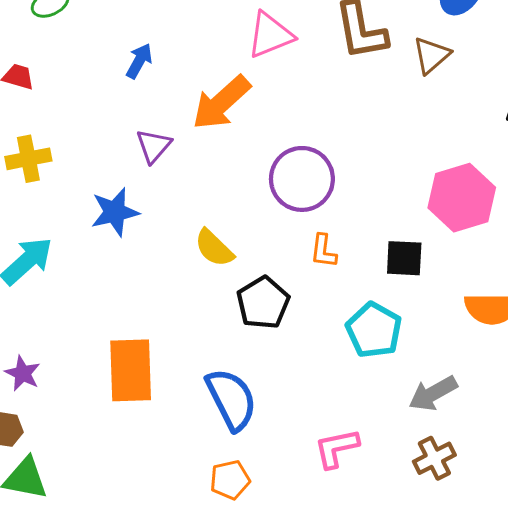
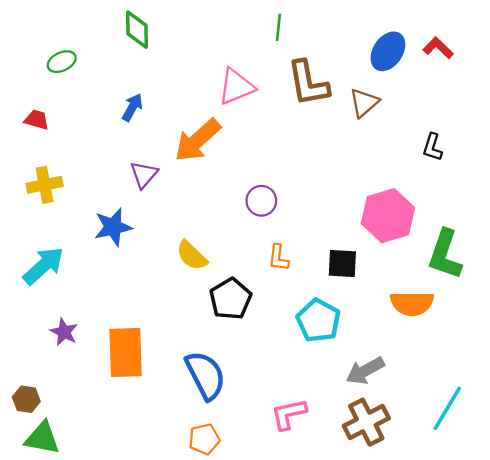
purple circle: (302, 179) -> (261, 201), size x0.6
purple star: (23, 373) -> (64, 332), moved
brown cross: (434, 458) -> (366, 422), size x1.4

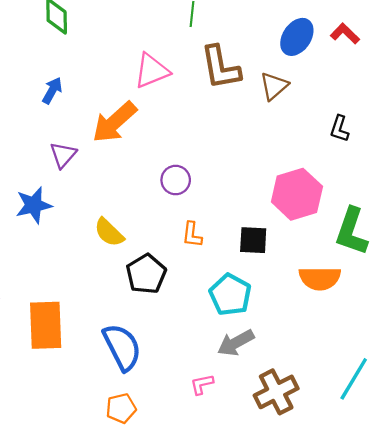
gray arrow: (365, 371) -> (236, 343), moved
pink L-shape: (289, 414) -> (202, 384), size x0.7

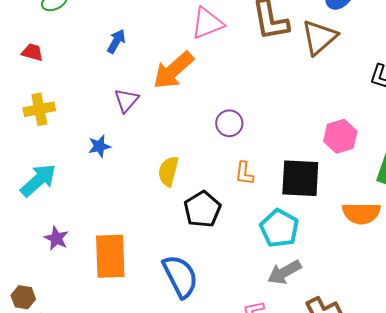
brown triangle: (274, 86) -> (319, 37), size x1.4
pink hexagon: (297, 194) -> (340, 136), size x0.7
blue star: (34, 205) -> (99, 146), size x0.7
yellow semicircle: (109, 232) -> (168, 171), turned 60
black square: (253, 240) -> (300, 178), size x1.5

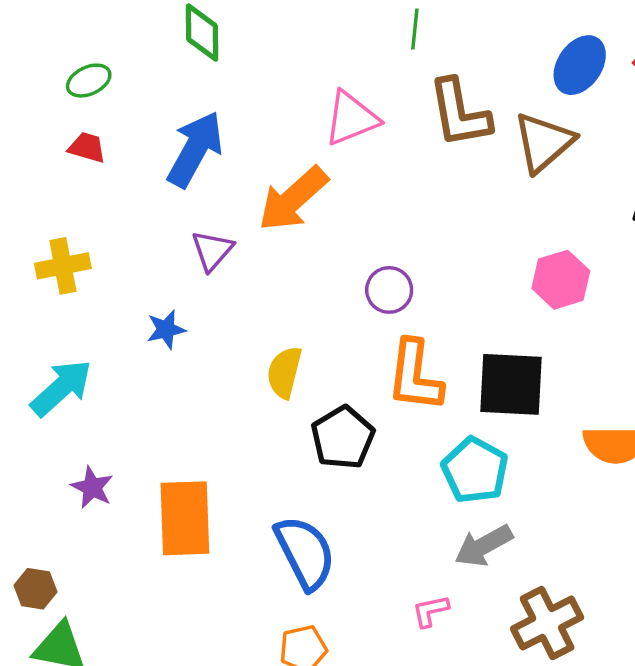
blue arrow: (116, 41) -> (195, 149), size x1.8
red trapezoid: (32, 52) -> (87, 147), moved
pink hexagon: (340, 136) -> (561, 280), moved
orange L-shape: (244, 173) -> (415, 376), size x1.8

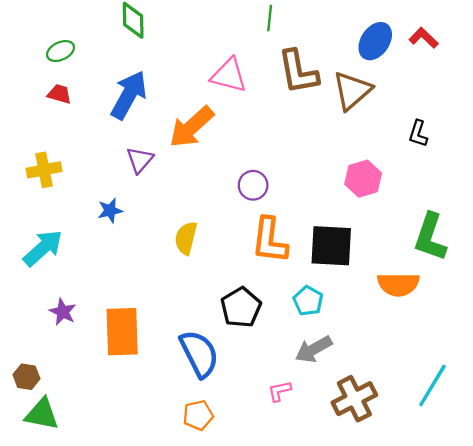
pink triangle: (351, 118) -> (229, 75), turned 36
black pentagon: (343, 438) -> (241, 307), moved
cyan pentagon: (475, 470) -> (308, 301), size x0.7

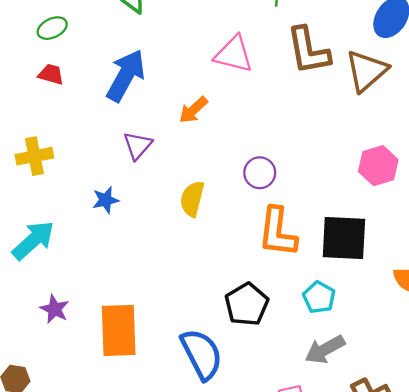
orange arrow: (191, 127) -> (193, 110), size x0.6
yellow semicircle: (186, 238) -> (192, 199), moved

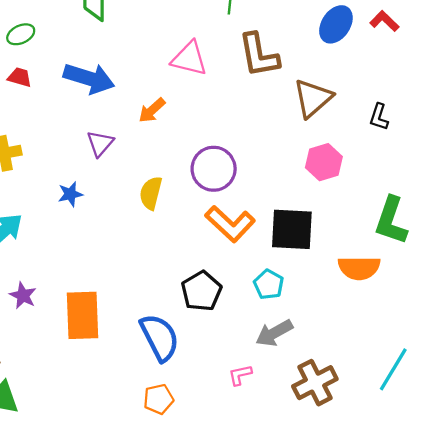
brown triangle: (366, 71) -> (313, 98), moved
blue arrow: (126, 76) -> (89, 78), turned 78
purple circle: (260, 173) -> (214, 169), size x1.5
orange L-shape: (278, 232) -> (230, 224), turned -54

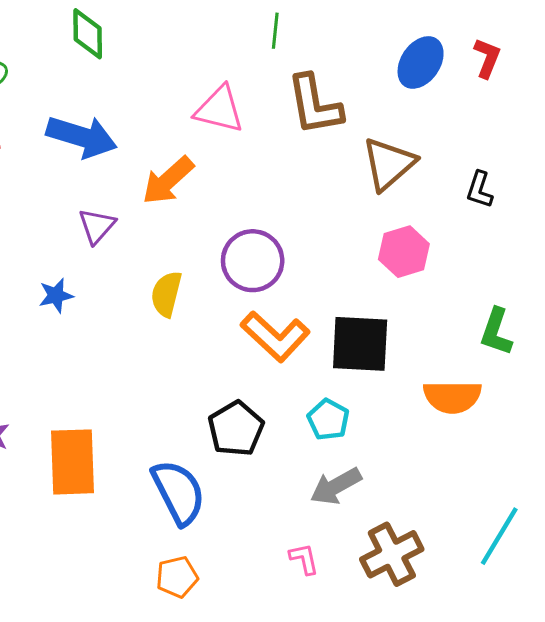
red L-shape: (384, 21) -> (487, 58), turned 68
orange arrow: (152, 110) -> (168, 181), size x1.4
green L-shape: (391, 221) -> (496, 332), size x0.7
pink L-shape: (240, 375) -> (304, 559), moved, turned 90

